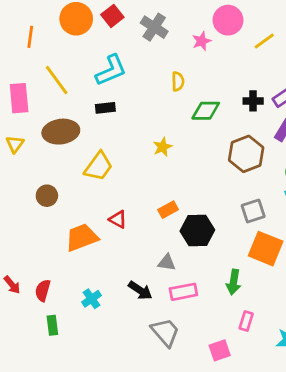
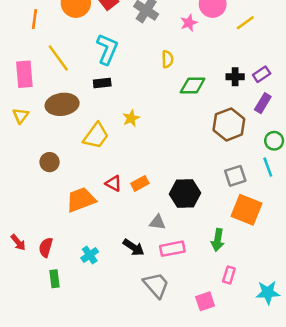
cyan L-shape: (111, 70) -> (107, 49), turned -44
yellow star: (163, 147) -> (131, 118), moved
orange rectangle: (168, 210) -> (140, 183), moved

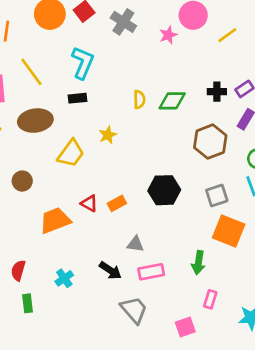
yellow semicircle: (167, 59) -> (139, 99), moved
black hexagon: (185, 193) -> (164, 190), moved

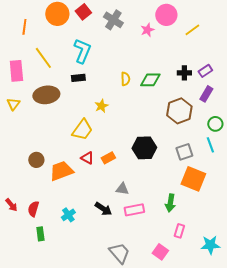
yellow trapezoid: (71, 153) -> (82, 130), moved
brown circle: (22, 181) -> (36, 160), moved
gray trapezoid: (134, 310) -> (119, 253), moved
pink square: (185, 327) -> (160, 252), turned -35

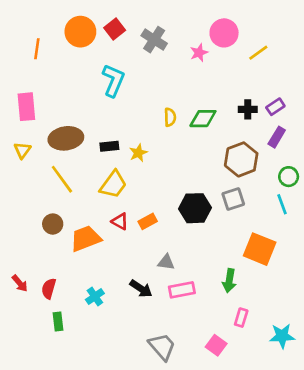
yellow line: (43, 58) -> (62, 179), moved
black rectangle: (78, 78) -> (109, 146), moved
gray square: (184, 152) -> (233, 199), moved

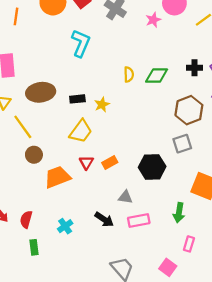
yellow line: (62, 179) -> (23, 127), moved
black hexagon: (195, 208) -> (152, 167), moved
red triangle: (120, 221) -> (86, 163), turned 32
brown circle: (53, 224) -> (34, 155), moved

